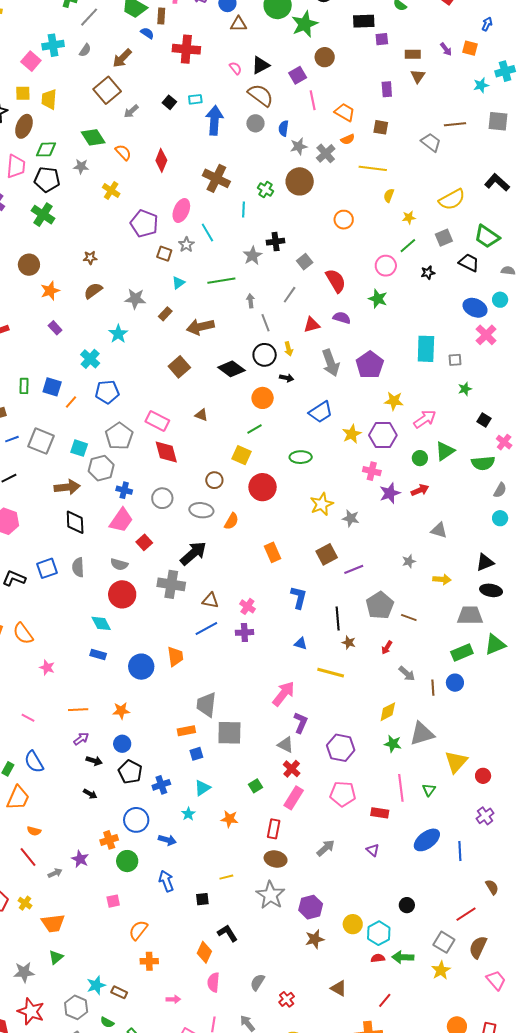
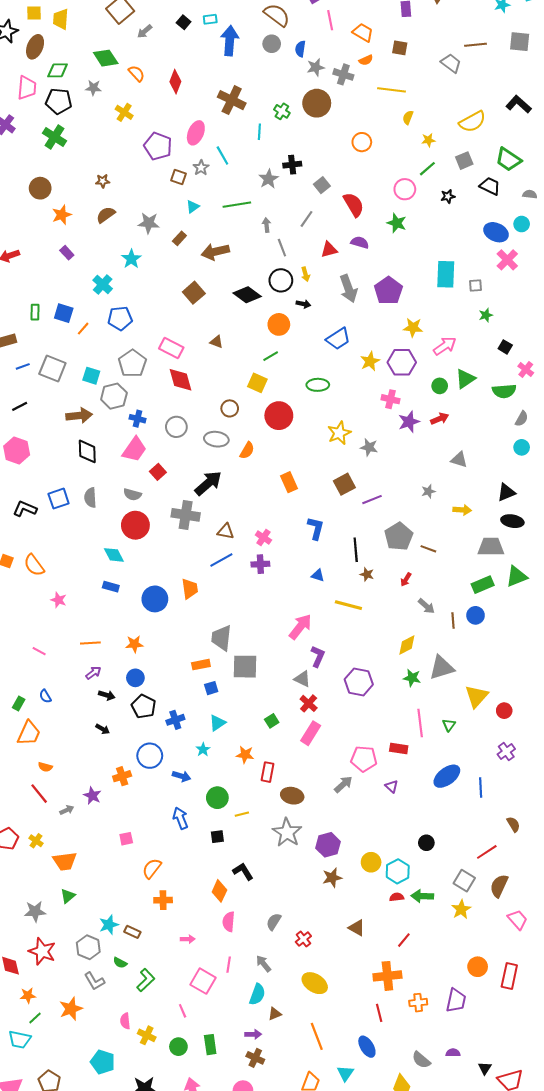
gray cross: (326, 153) -> (343, 74), turned -30
blue semicircle: (34, 762) -> (45, 696), size x0.6
pink pentagon: (343, 794) -> (364, 759), moved
red rectangle: (274, 829) -> (268, 772), moved
green circle: (127, 861) -> (217, 798), moved

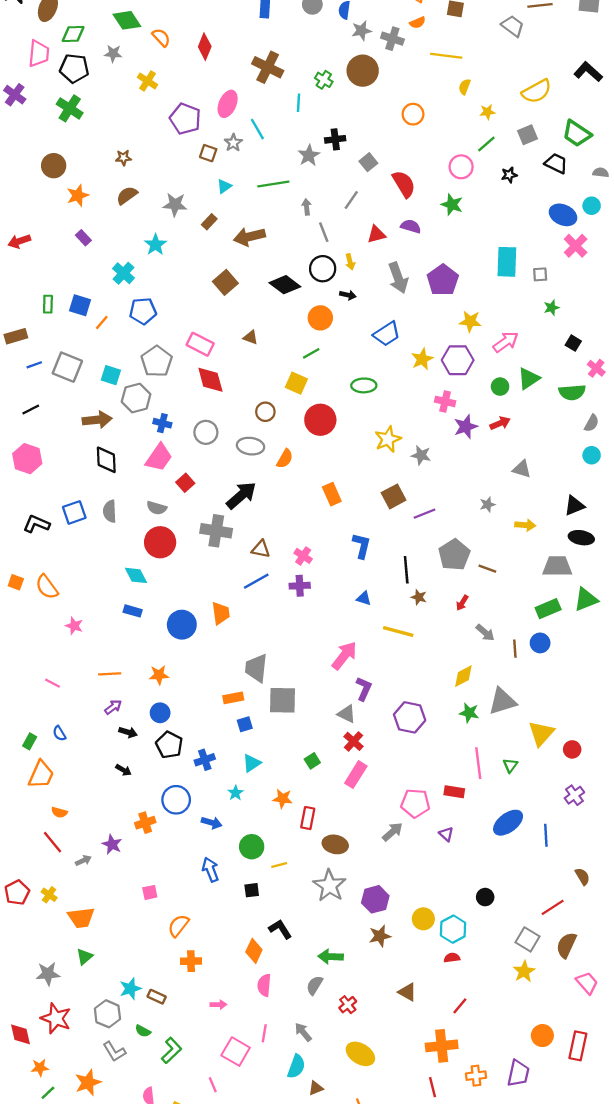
green arrow: (422, 896) -> (331, 957), moved

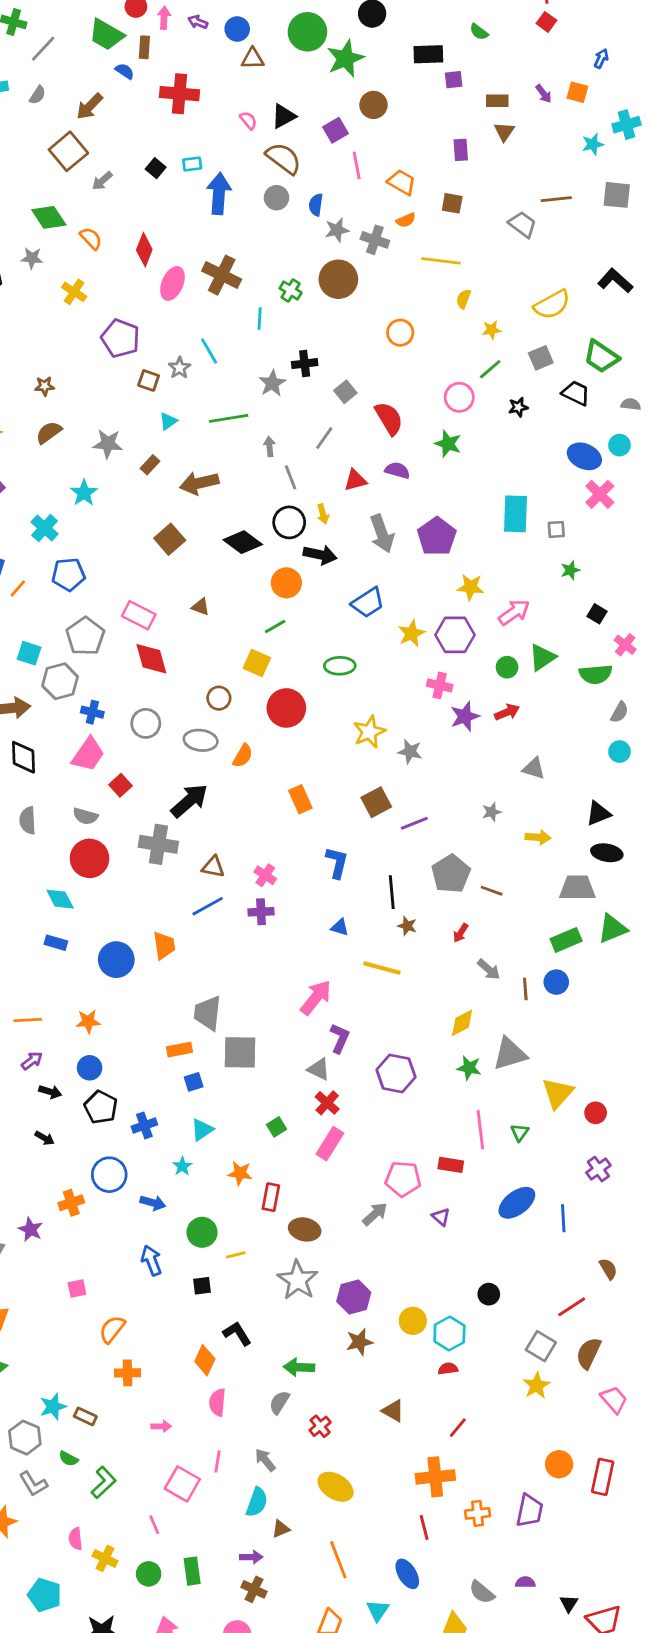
pink ellipse: (228, 104) -> (172, 283), moved
black arrow: (348, 295) -> (320, 555), size x1.6

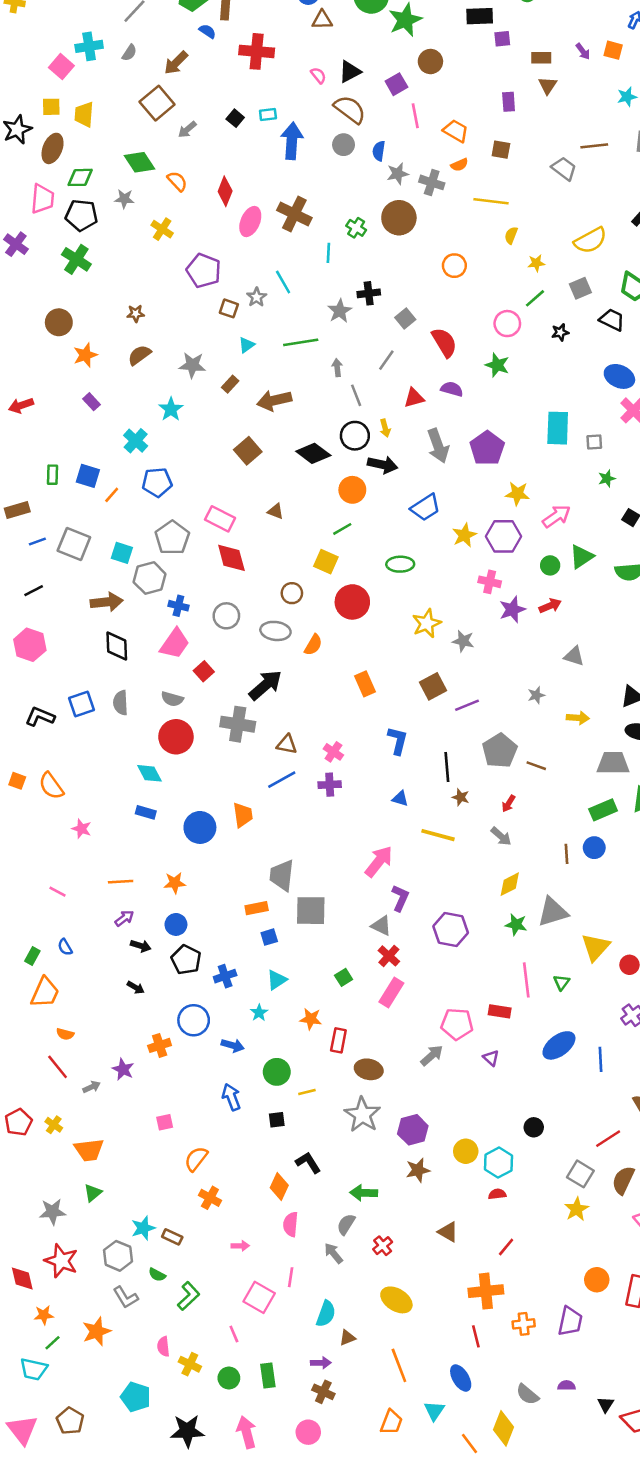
gray arrow: (489, 969) -> (501, 836), moved
orange cross: (128, 1373) -> (210, 1198), turned 30
gray arrow: (265, 1460) -> (333, 1253), moved

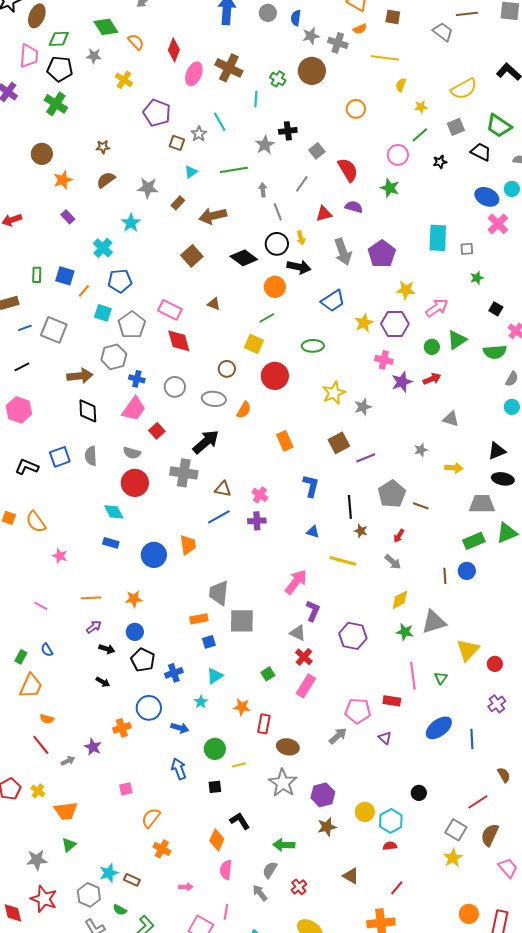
cyan square: (122, 553) -> (103, 313), moved
gray star: (463, 641) -> (363, 407), turned -30

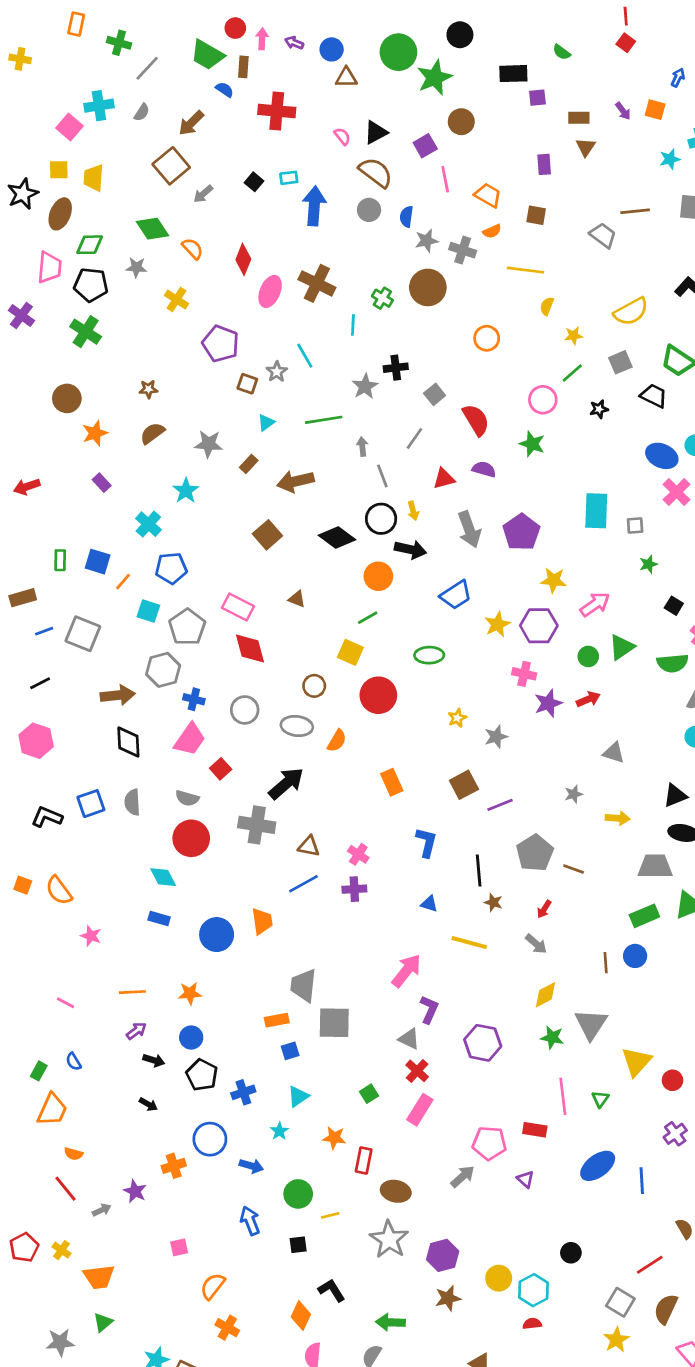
yellow star: (334, 393) -> (457, 718), size x0.6
gray triangle: (434, 622) -> (591, 1024), turned -40

